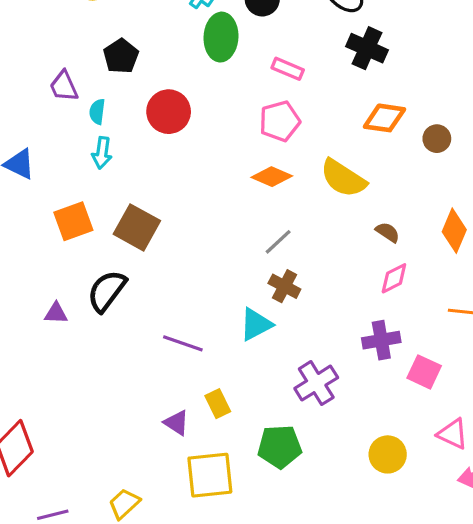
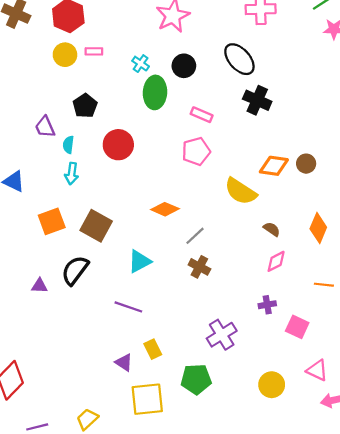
orange diamond: (384, 118) -> (274, 166), moved
orange diamond: (272, 177) -> (165, 209), moved
cyan triangle: (256, 324) -> (139, 261), moved
purple cross: (381, 340) -> (267, 305), size x0.7

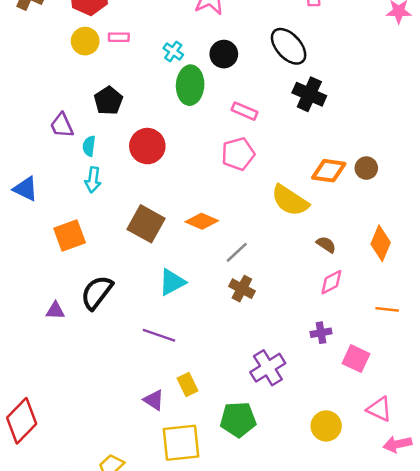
brown square: (96, 226) -> (146, 224), moved

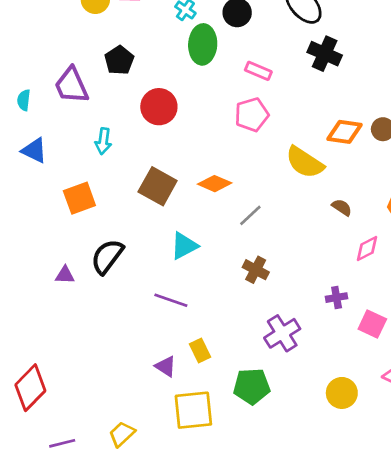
purple trapezoid: (62, 125) -> (71, 85), size x1.4
cyan semicircle: (89, 146) -> (24, 100), moved
pink diamond: (331, 282) -> (367, 248), moved
brown cross: (242, 289) -> (256, 270), moved

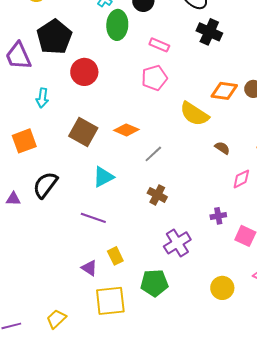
black pentagon: (119, 60) -> (54, 37), size x1.6

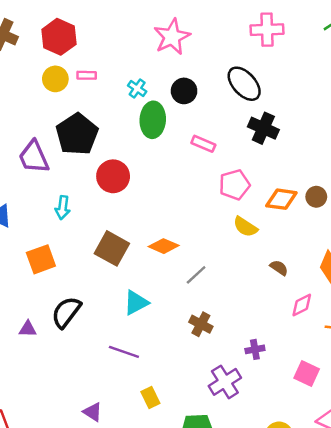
pink pentagon: (154, 78) -> (235, 185), moved
yellow semicircle: (194, 114) -> (245, 227), size x0.7
purple cross: (218, 216) -> (255, 349), moved
purple triangle: (89, 268) -> (93, 412), moved

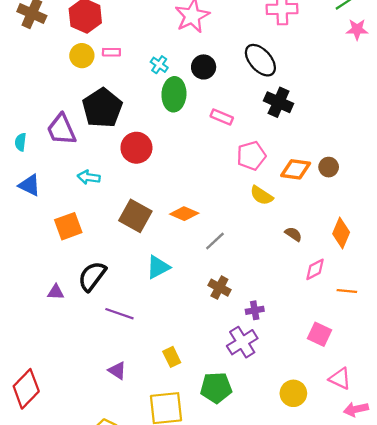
cyan arrow: (63, 208) -> (89, 177), turned 90
purple cross: (255, 349) -> (255, 310), moved
purple line: (124, 352) -> (119, 314), moved

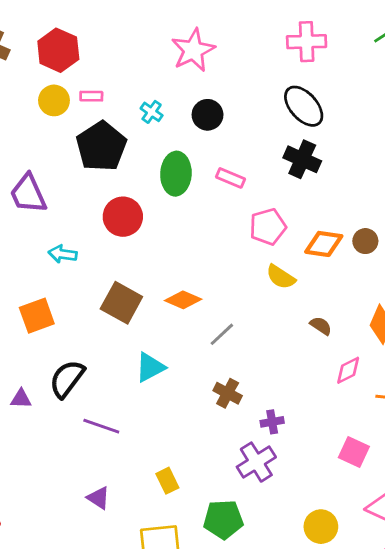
black ellipse: (260, 60) -> (304, 106), moved
green ellipse: (174, 94) -> (176, 174), moved
black pentagon: (102, 108) -> (101, 146), moved

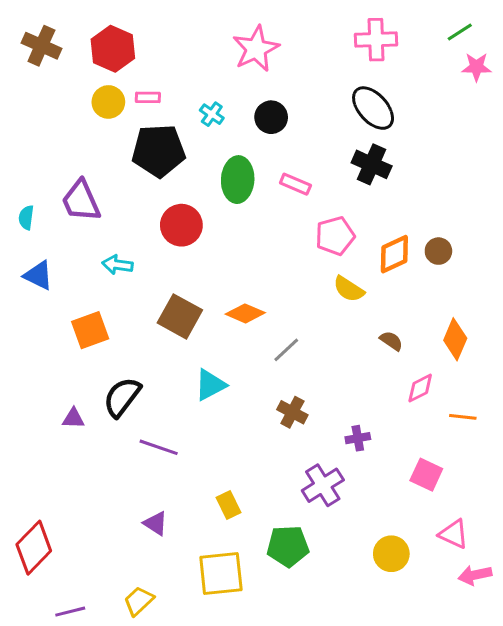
black pentagon: (101, 146) -> (159, 151), turned 30
orange diamond: (324, 244) -> (394, 254), turned -33
purple cross: (272, 422) -> (358, 438), moved

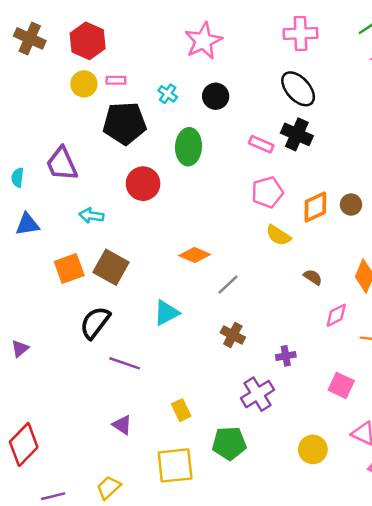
pink rectangle: (295, 184) -> (261, 144), moved
blue triangle: (38, 275) -> (27, 224), turned -35
brown square: (180, 316) -> (111, 267), moved
purple triangle: (73, 418) -> (20, 349), moved, turned -42

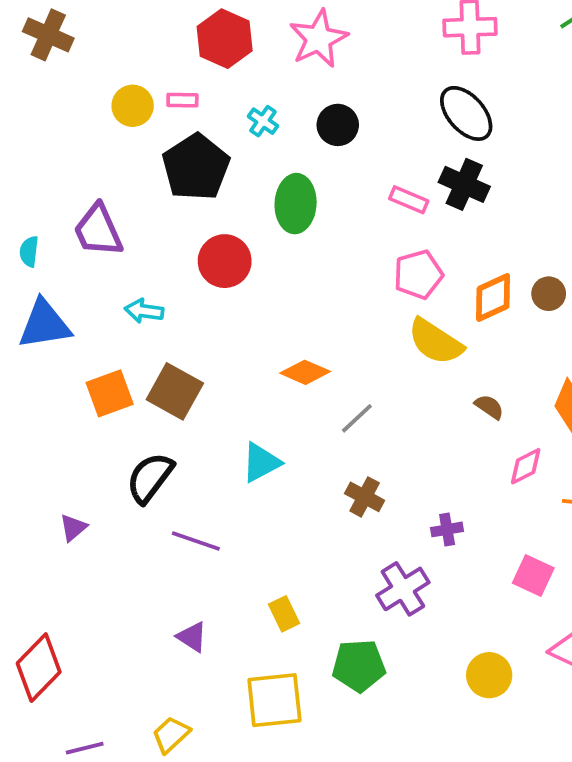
red hexagon: (88, 41) -> (225, 39), moved
black pentagon: (125, 123) -> (196, 167), turned -30
blue triangle: (27, 224) -> (44, 324), size x1.4
yellow semicircle: (278, 235) -> (436, 342), size x1.4
purple triangle: (20, 349) -> (73, 528), moved

